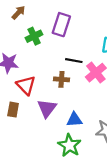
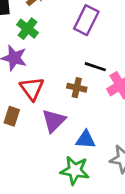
green cross: (34, 36) -> (28, 29), moved, turned -35
green star: (69, 145) -> (75, 170), turned -30

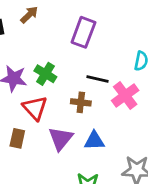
green cross: (28, 29) -> (45, 74), moved
blue triangle: (86, 140) -> (94, 141), moved

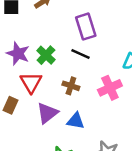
purple rectangle: (83, 32) -> (86, 27), turned -50
black line: (98, 79) -> (80, 54), moved

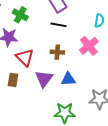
green cross: (46, 55) -> (20, 15), moved

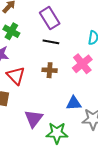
purple triangle: (44, 79) -> (34, 119), moved
blue triangle: (68, 79) -> (74, 103), moved

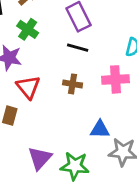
pink cross: (82, 64) -> (116, 79), turned 30
purple triangle: (34, 119) -> (40, 158), moved

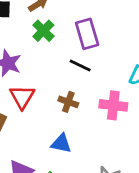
green cross: (28, 29) -> (43, 31), moved
blue triangle: (100, 129) -> (61, 143), moved

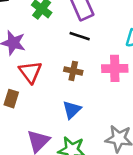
blue triangle: (61, 143) -> (72, 110), turned -48

